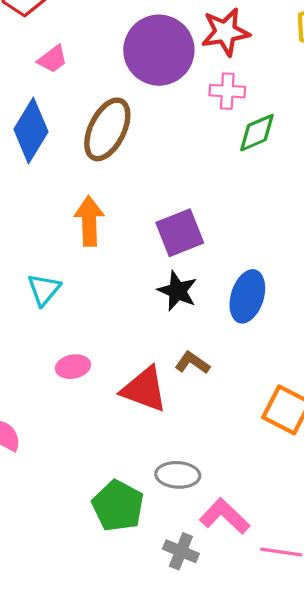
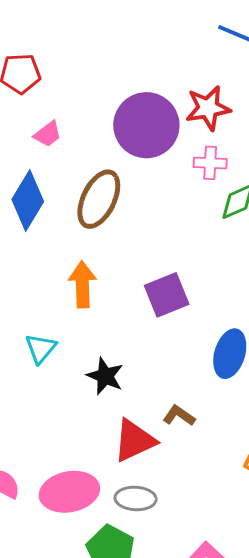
black star: (177, 291) -> (105, 376), moved
pink ellipse: (73, 367) -> (69, 492), moved, size x1.8
red triangle: (144, 389) -> (134, 440), turned -45
gray ellipse: (178, 475) -> (136, 498), moved

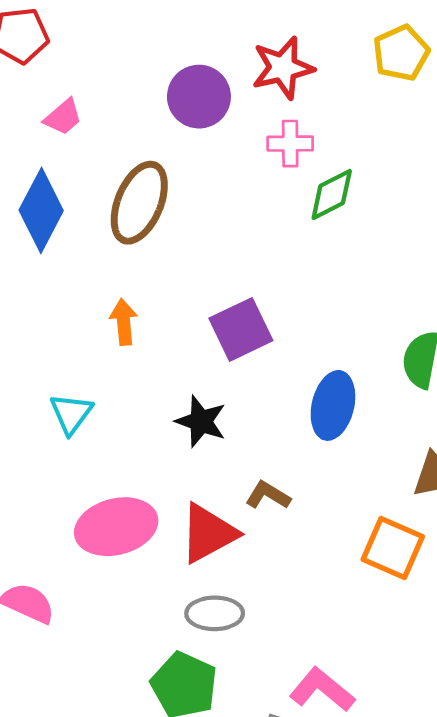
purple circle: (146, 125) -> (199, 97), size x0.7
orange arrow: (82, 284) -> (124, 322), size x0.7
black star: (105, 376) -> (201, 421), moved
pink ellipse: (69, 492) -> (116, 527), moved

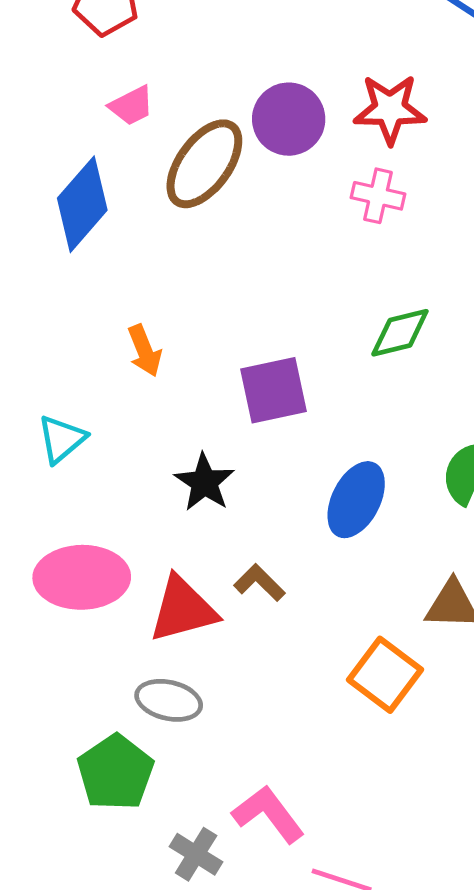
green diamond: (332, 194) -> (400, 333), moved
brown ellipse: (139, 203) -> (204, 164), moved
orange arrow: (124, 322) -> (145, 351), turned 150

